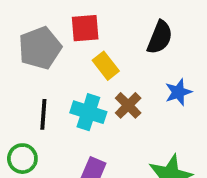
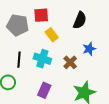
gray pentagon: (40, 48) -> (18, 25), turned 30
brown cross: (128, 105) -> (70, 62), moved

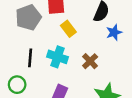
gray pentagon: (18, 25) -> (28, 17), turned -30
blue star: (89, 49) -> (114, 32), moved

